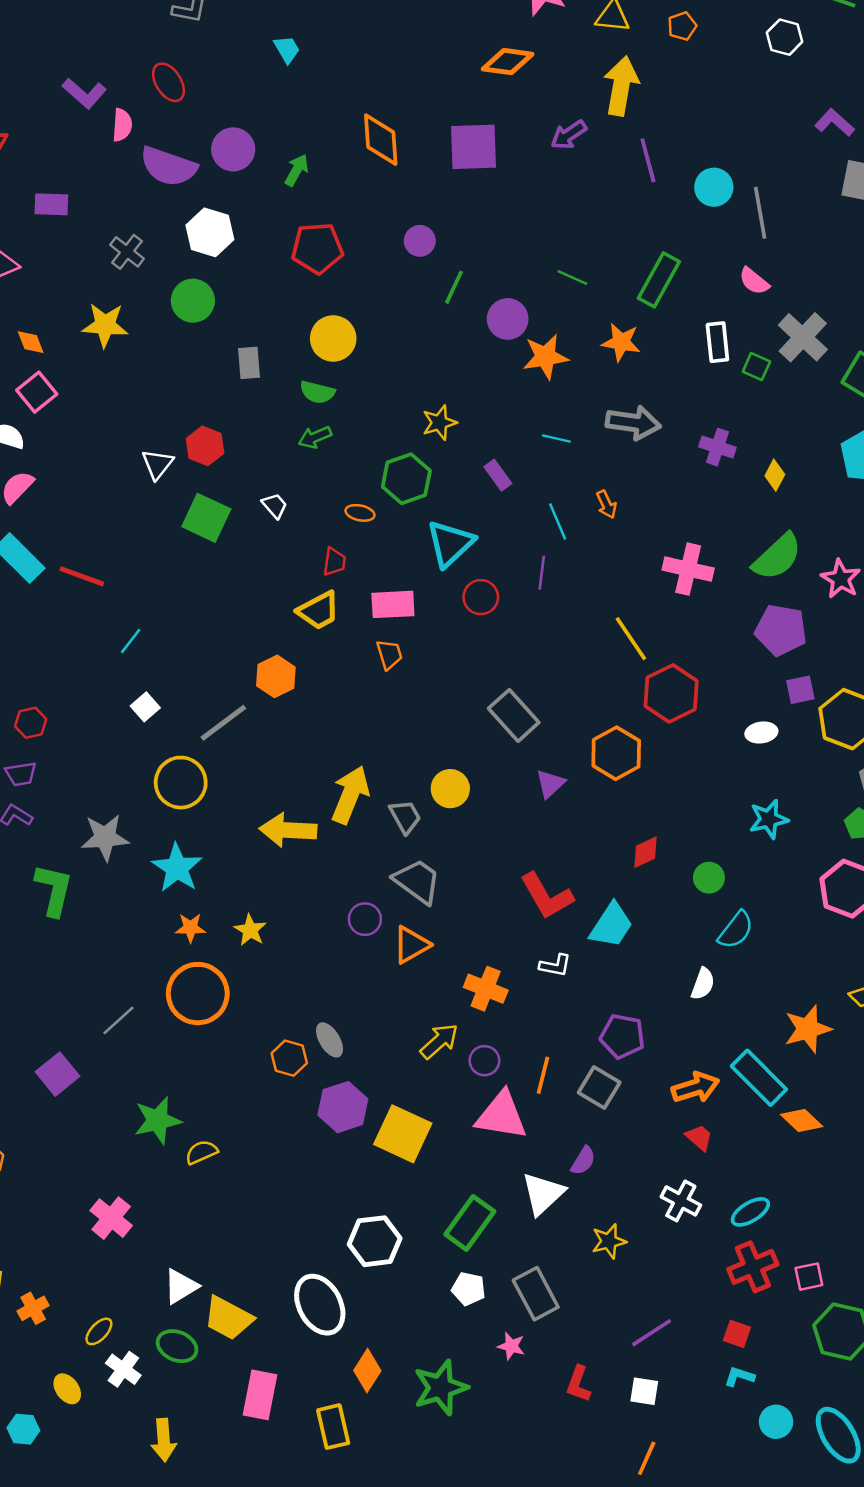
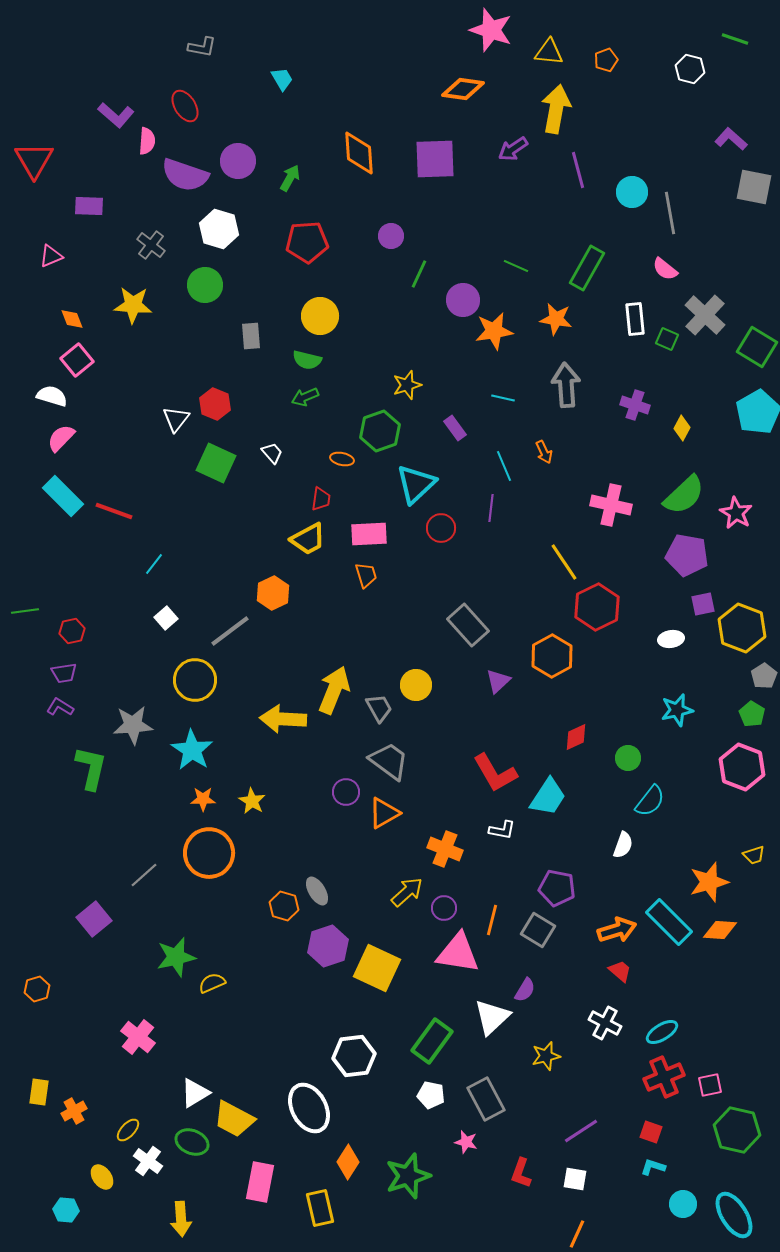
gray arrow: (633, 423) -> (566, 385), turned -102
orange diamond: (802, 1120) -> (720, 930), moved, turned -40

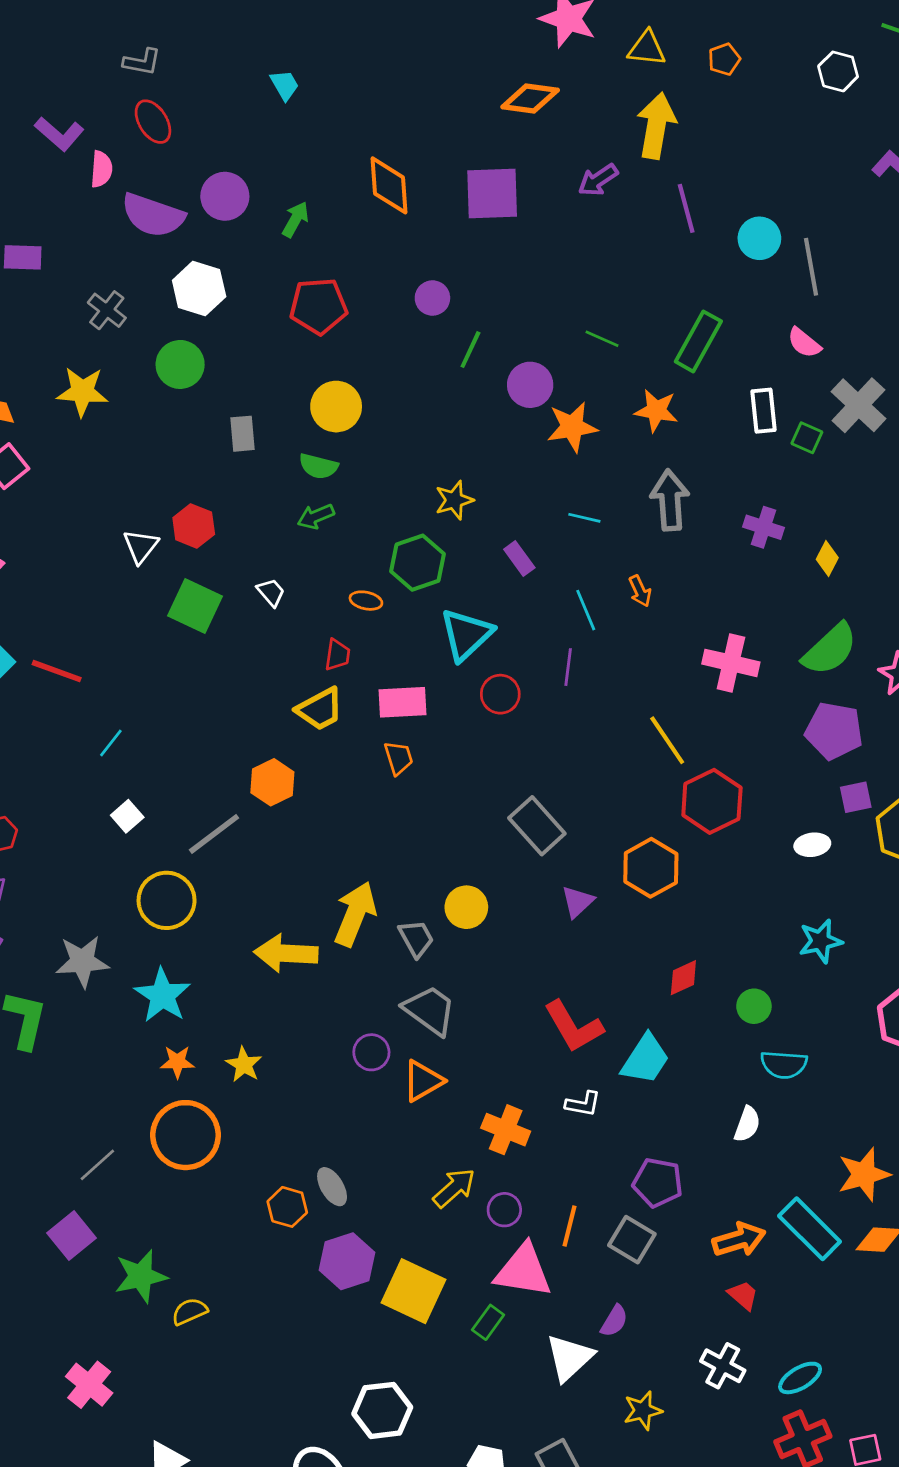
gray L-shape: (202, 47) -> (142, 62), moved
cyan semicircle: (650, 801) -> (784, 1065), turned 56
purple square: (94, 919) -> (72, 1235), moved
green rectangle: (432, 1041) -> (488, 1322), moved, size x0.6

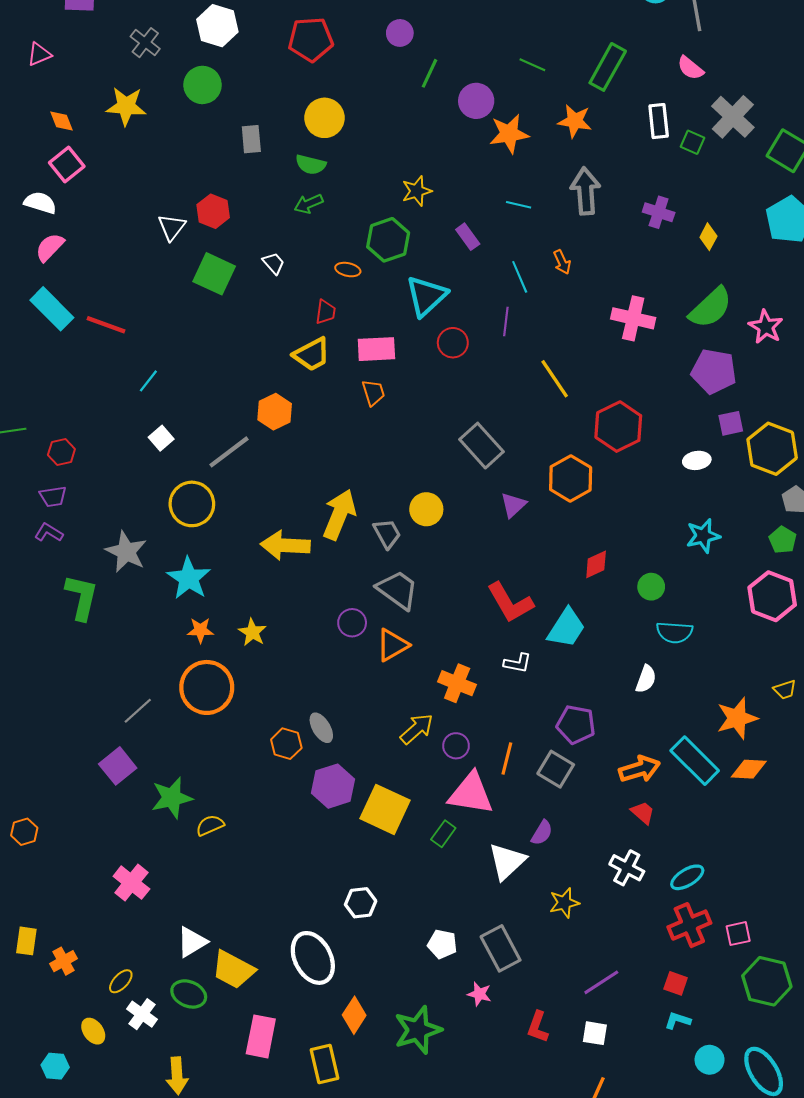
yellow line: (667, 740) -> (555, 379), moved
gray star: (82, 961) -> (126, 552), turned 30
white hexagon: (382, 1410) -> (361, 903), size x0.7

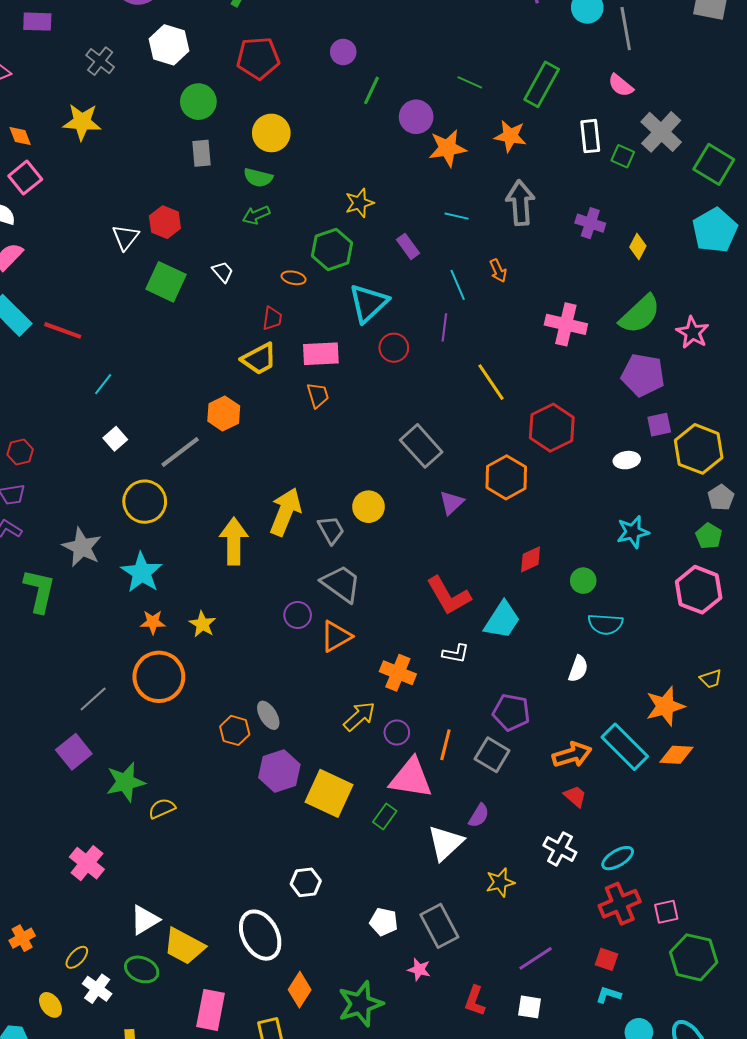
green circle: (203, 85) -> (198, 102), moved
yellow arrow: (285, 545) -> (234, 541), turned 87

